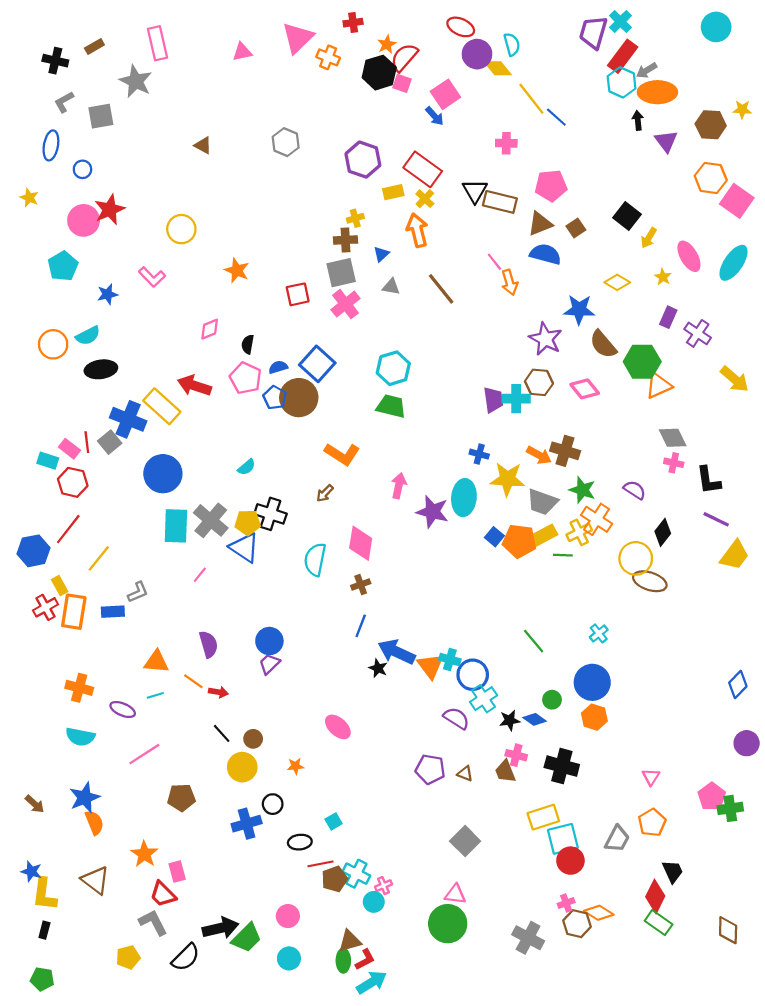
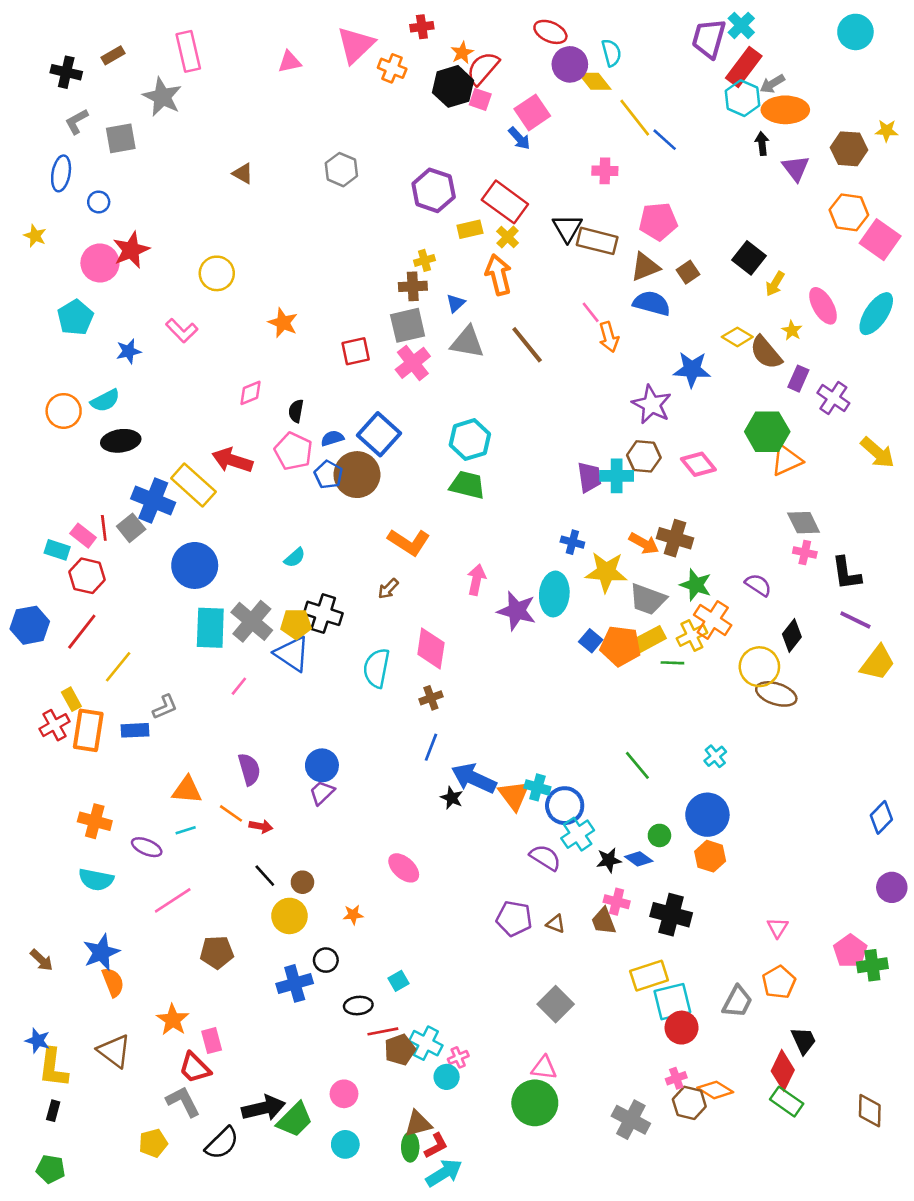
gray triangle: (391, 287) -> (467, 342), size x1.6
brown semicircle: (603, 344) -> (766, 353), moved
blue hexagon: (34, 551) -> (30, 625), moved

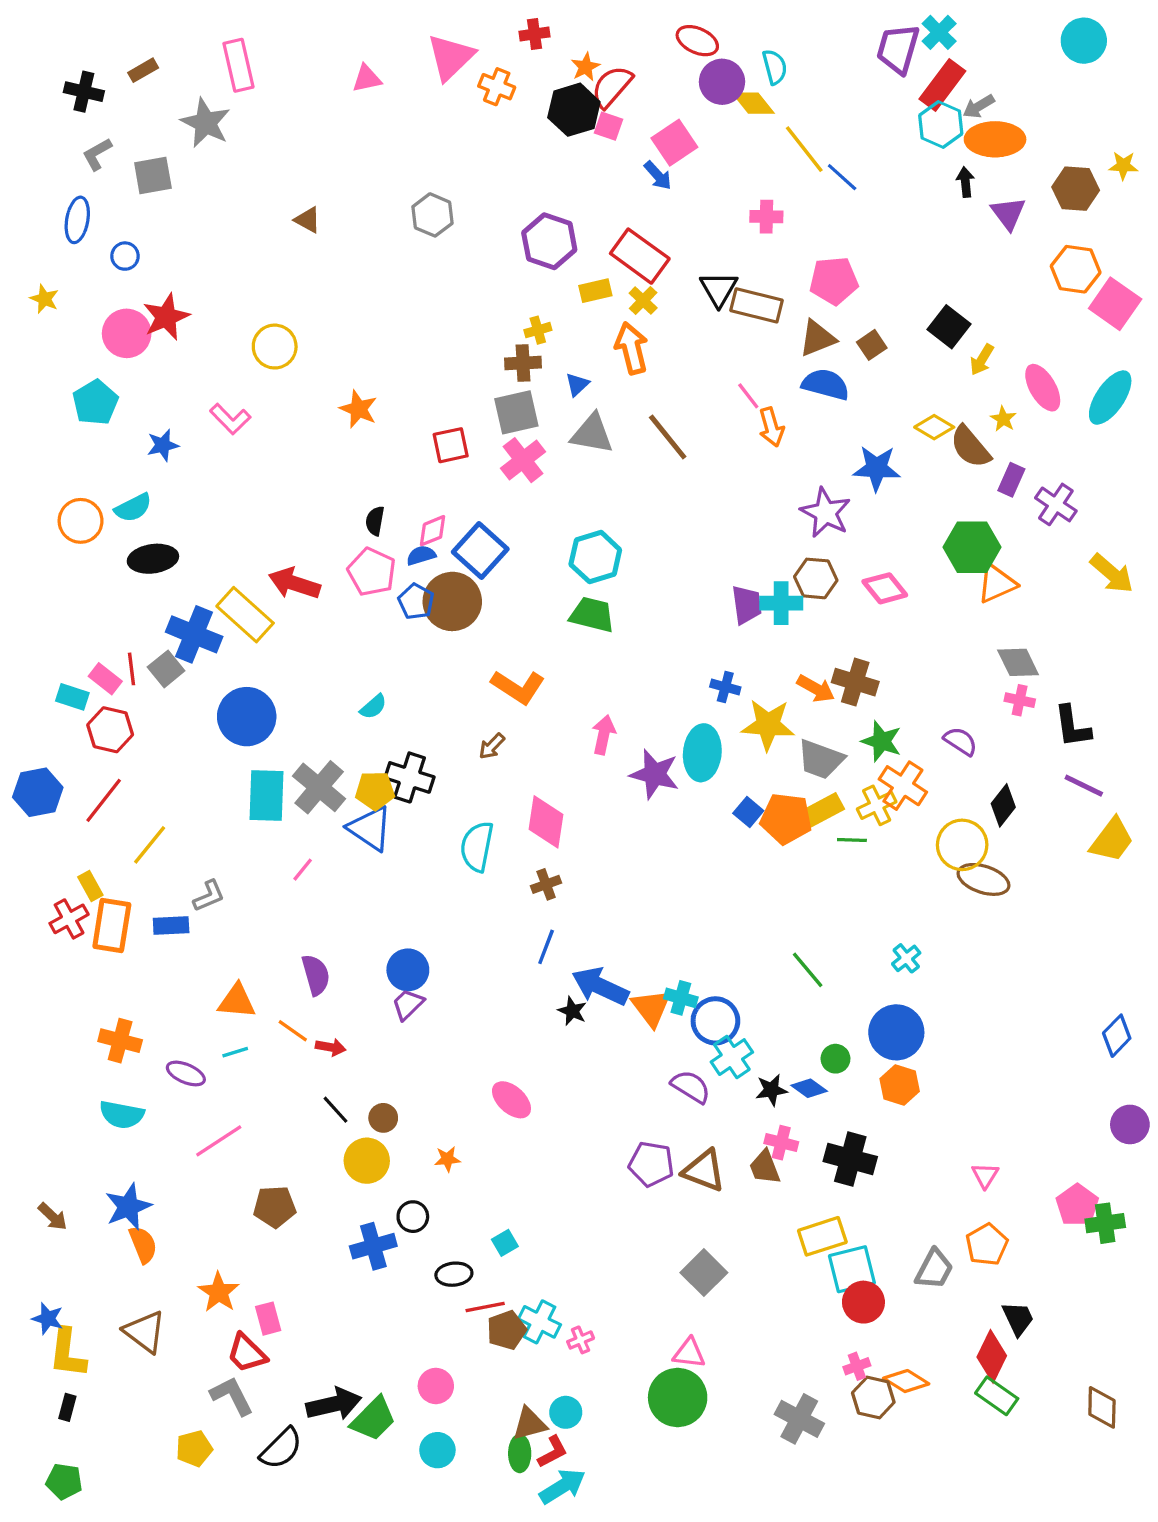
pink diamond: (251, 393) -> (433, 531), moved
brown triangle: (556, 924) -> (704, 1171), size x1.8
cyan circle: (447, 1077) -> (566, 1412), moved

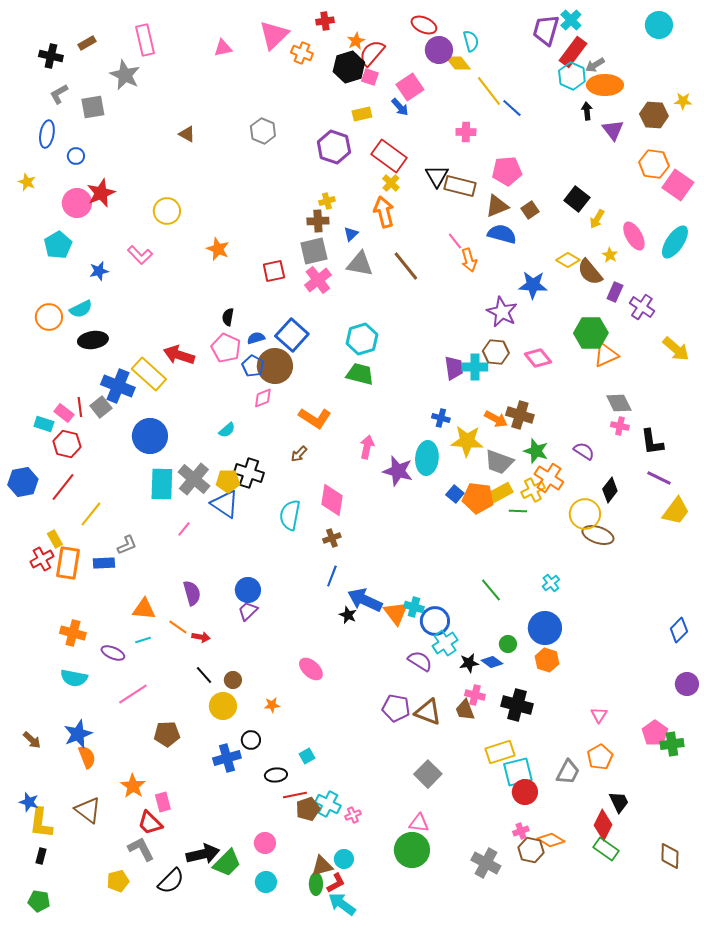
yellow rectangle: (595, 291) -> (362, 114), moved
pink diamond: (433, 531) -> (263, 398), moved
cyan arrow: (562, 1486) -> (342, 904), turned -112

